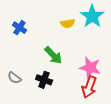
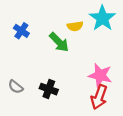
green arrow: (53, 55) -> (59, 42), moved

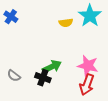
blue cross: (21, 31) -> (11, 17), moved
green arrow: (59, 42) -> (52, 67), moved, turned -72

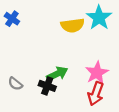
yellow semicircle: (66, 23) -> (73, 25), size x1.5
pink star: (88, 66) -> (97, 73), turned 30

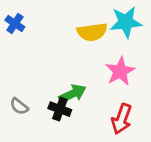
cyan star: (99, 18) -> (126, 22), turned 30
pink star: (97, 73) -> (120, 71), moved

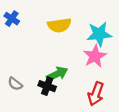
cyan star: (126, 22) -> (99, 34), moved
yellow semicircle: (92, 32) -> (59, 25), moved

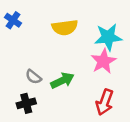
gray semicircle: (15, 84) -> (33, 77), moved
black cross: (47, 86) -> (26, 103), moved, turned -35

